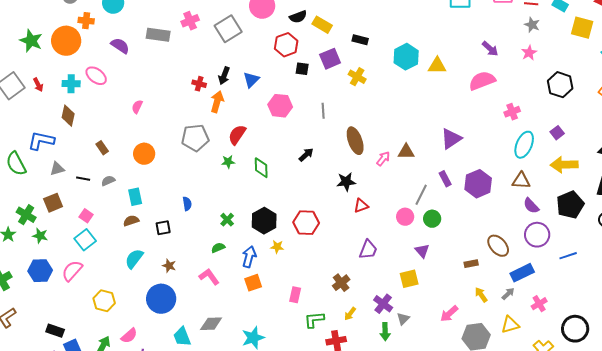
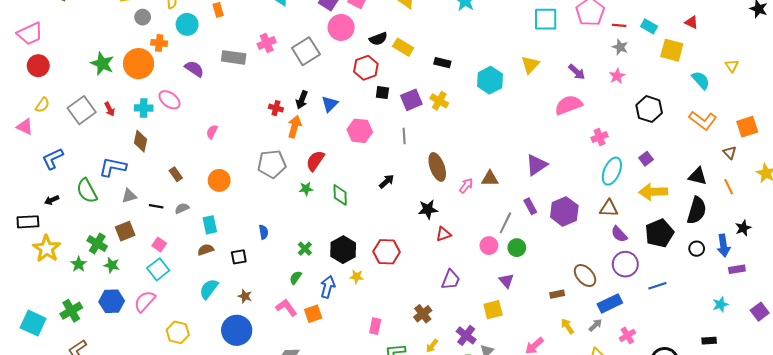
purple square: (330, 59) -> (411, 100), moved
yellow triangle: (437, 66) -> (530, 65), moved, turned -48
green semicircle: (218, 248) -> (296, 278), turned -32
orange square: (253, 283) -> (313, 314), moved

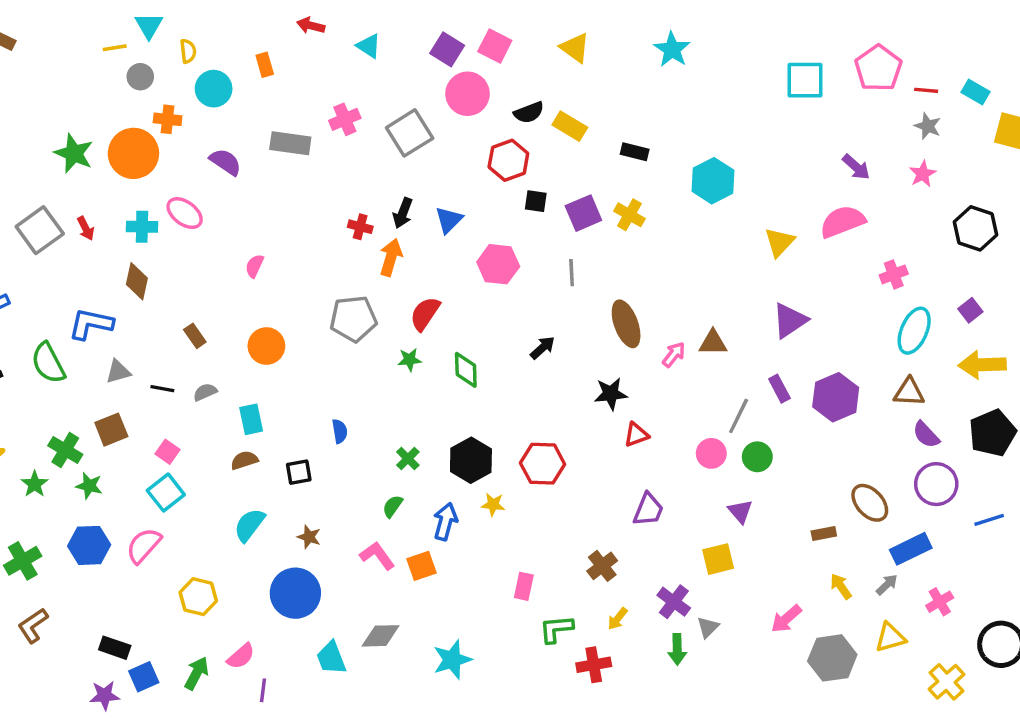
yellow triangle: (530, 65) -> (779, 242), moved

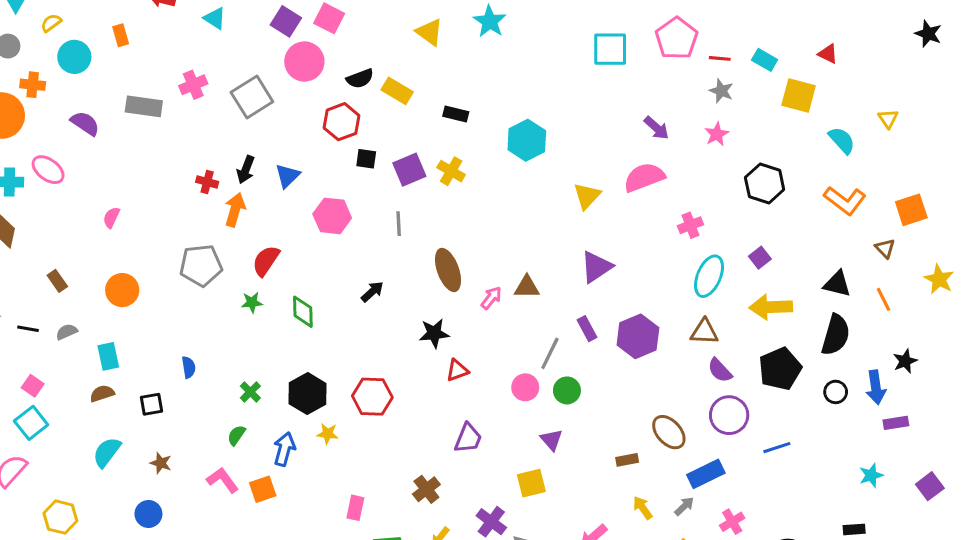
yellow triangle: (575, 48) -> (429, 32), moved
yellow semicircle: (188, 51) -> (51, 23), turned -120
blue circle: (295, 593) -> (148, 514), size x0.6

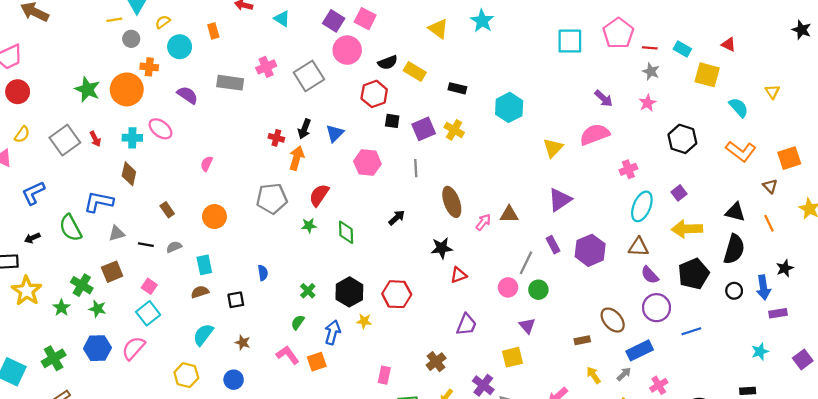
yellow hexagon: (60, 517) -> (186, 375), moved

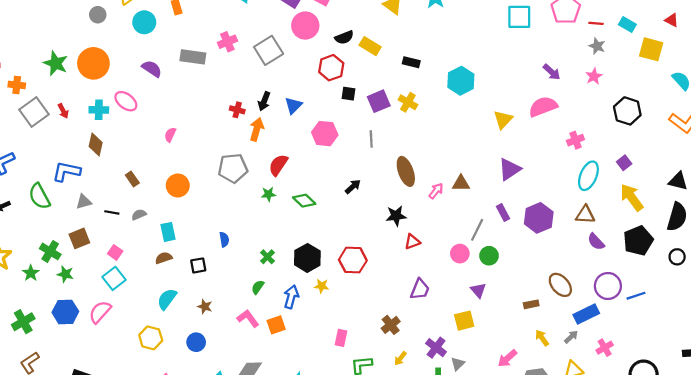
orange cross: (149, 67) -> (17, 85), moved
yellow arrow: (687, 229) -> (632, 197), turned 56
green diamond: (346, 232) -> (304, 201), turned -45
purple circle: (657, 308) -> (608, 286), moved

